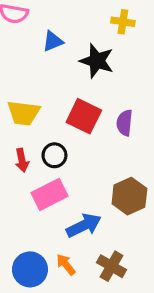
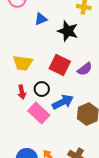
purple semicircle: (124, 123) -> (85, 69), turned -133
pink rectangle: (50, 194) -> (39, 113), turned 70
blue arrow: (84, 225) -> (63, 102), moved

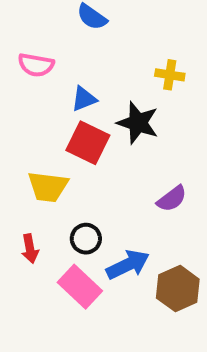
red square: (60, 65) -> (88, 143), moved
red arrow: (22, 92) -> (30, 249), moved

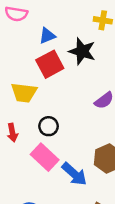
red square: (88, 143) -> (50, 64), turned 36
blue arrow: (128, 265) -> (74, 174), moved, turned 68

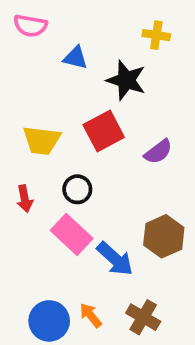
blue triangle: (47, 36) -> (75, 58), turned 36
red square: (50, 64) -> (104, 131), moved

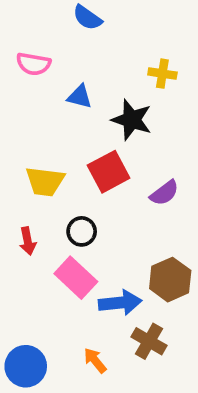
blue arrow: (115, 259) -> (120, 303), turned -48
brown cross: (143, 317) -> (149, 341), moved
blue circle: (49, 321) -> (26, 366), moved

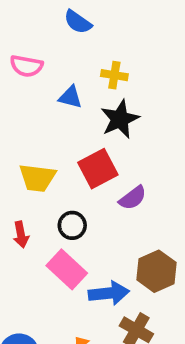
yellow cross: (162, 74) -> (114, 75), moved
black star: (132, 120) -> (120, 119), turned 30
purple semicircle: (164, 193) -> (133, 198), moved

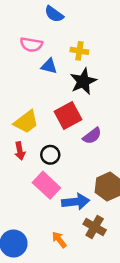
pink semicircle: (26, 66) -> (31, 45), moved
yellow trapezoid: (37, 178) -> (26, 122), turned -44
red arrow: (21, 235) -> (20, 151), moved

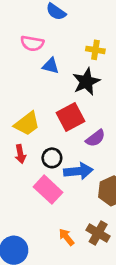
yellow cross: (79, 51) -> (95, 50), moved
blue arrow: (76, 202) -> (78, 171), moved
orange arrow: (59, 240) -> (66, 237), moved

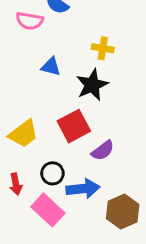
pink semicircle: (32, 43) -> (30, 21), moved
red arrow: (20, 154) -> (16, 184), moved

